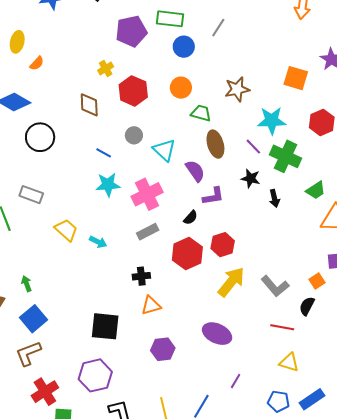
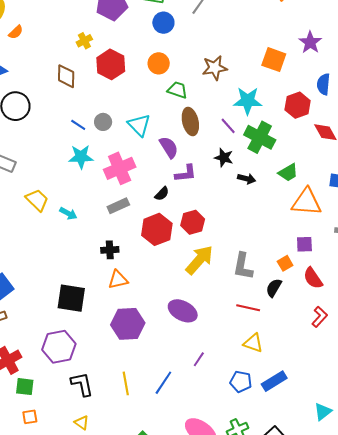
gray circle: (134, 135) -> (103, 122), moved
black arrow: (274, 198) -> (247, 179), turned -66
gray L-shape: (275, 286) -> (243, 266), turned 48
purple hexagon: (163, 349) -> (128, 324), size x1.4

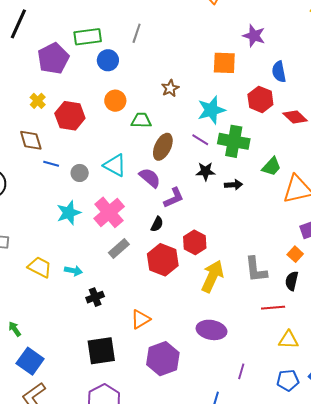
brown star: (215, 68) -> (170, 88), size x0.7
brown ellipse: (190, 122) -> (163, 147), turned 56
blue line: (78, 125) -> (51, 164), moved
black cross: (110, 250) -> (95, 297), moved

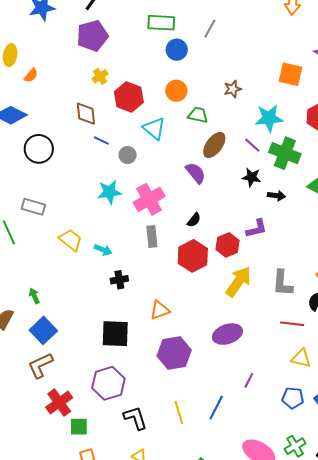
purple pentagon: (53, 58) -> (92, 36), moved
cyan triangle: (115, 165) -> (154, 128), moved
purple L-shape: (174, 198) -> (257, 229), moved
gray rectangle: (119, 248) -> (152, 237), turned -65
purple ellipse: (211, 330) -> (227, 334), turned -40

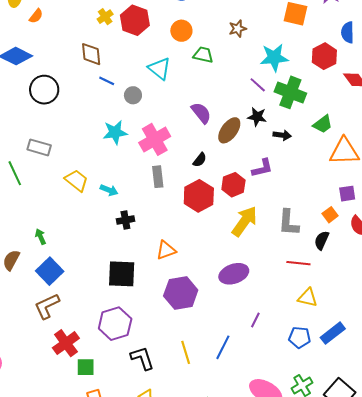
red hexagon: (129, 97) -> (135, 20), moved
brown ellipse: (214, 145) -> (229, 130), moved

